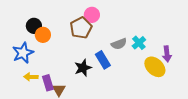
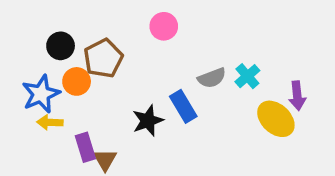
brown pentagon: (81, 28) -> (103, 58), moved
orange circle: (43, 35) -> (77, 81), moved
yellow arrow: (31, 77) -> (50, 122), moved

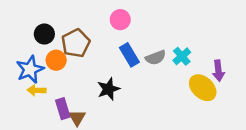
blue rectangle: (183, 106) -> (129, 55), moved

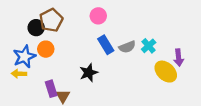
brown pentagon: (76, 43) -> (51, 20), moved
yellow arrow: (37, 90) -> (19, 74), moved

